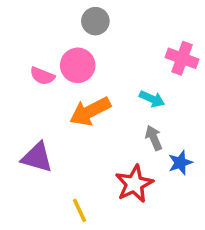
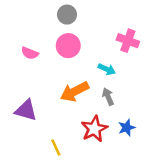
pink circle: (78, 65) -> (68, 46), moved
orange arrow: (90, 111) -> (74, 92), moved
blue star: (180, 163) -> (127, 128), moved

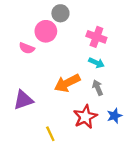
pink cross: (128, 41) -> (96, 37), moved
pink circle: (68, 46) -> (46, 31), moved
purple triangle: (26, 110) -> (23, 100), turned -35

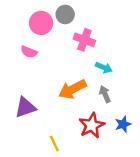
pink circle: (46, 31) -> (41, 23), moved
pink cross: (96, 37) -> (84, 40), moved

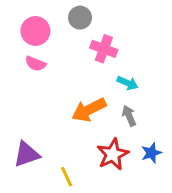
pink circle: (41, 23) -> (35, 31), moved
purple triangle: (25, 107) -> (27, 154), moved

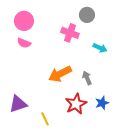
gray circle: (80, 18) -> (87, 15), moved
cyan arrow: (128, 83) -> (100, 48), moved

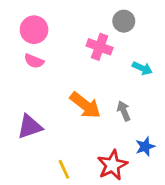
orange arrow: (60, 74) -> (85, 105), turned -115
purple triangle: (18, 104) -> (30, 127), moved
red star: (76, 104) -> (112, 165), moved

